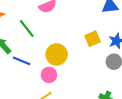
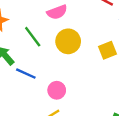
yellow circle: (57, 54) -> (68, 41), moved

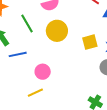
blue line: (26, 74) -> (18, 54), turned -42

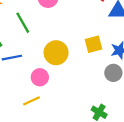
yellow circle: (57, 31) -> (56, 53), moved

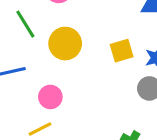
yellow circle: (56, 53) -> (65, 44), moved

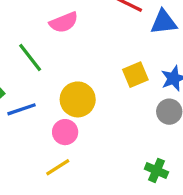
yellow circle: (65, 44) -> (78, 99), moved

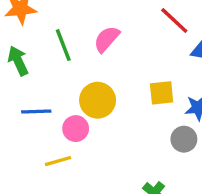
pink semicircle: (64, 22) -> (107, 39), moved, turned 136
blue line: (21, 109) -> (36, 111), moved

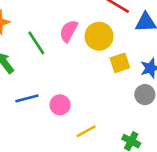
yellow circle: (98, 100) -> (99, 36), moved
yellow line: (58, 161) -> (86, 131), moved

